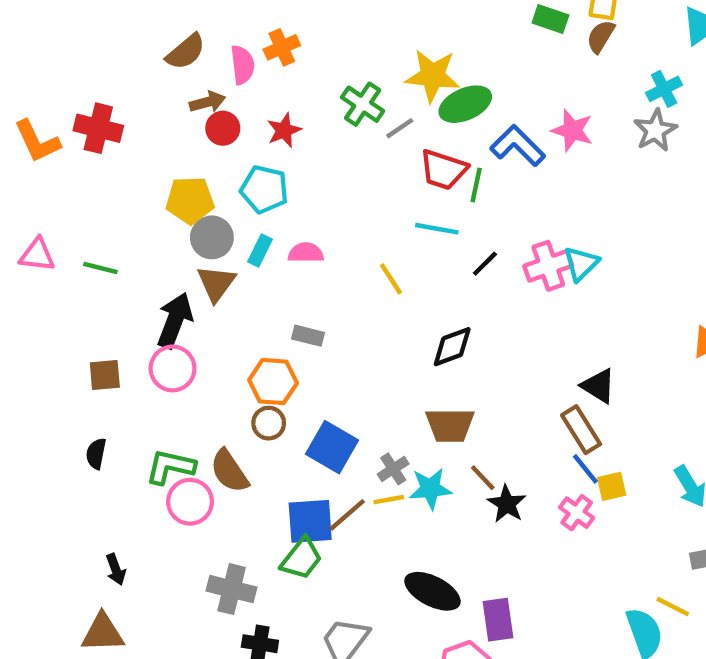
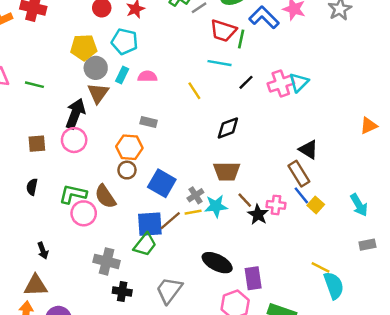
yellow square: (612, 486) -> (316, 205), turned -35
pink cross: (577, 513) -> (276, 205), moved, turned -30
yellow line: (673, 607) -> (320, 267), moved

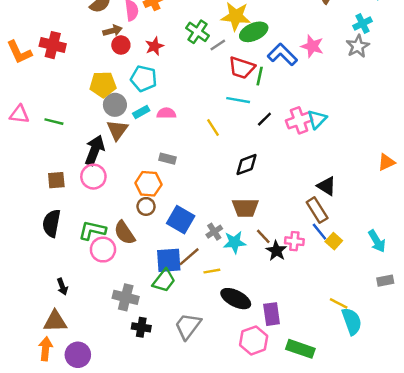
cyan rectangle: (122, 75) -> (141, 112), turned 35
black semicircle: (32, 187) -> (52, 223), size x1.6
yellow line: (193, 212) -> (212, 271), moved

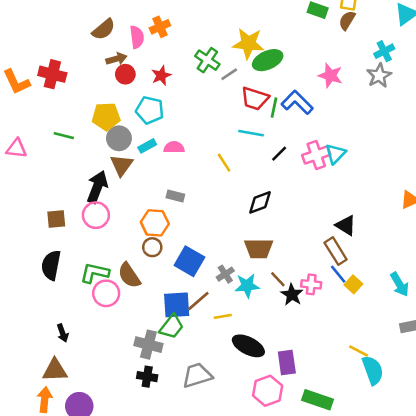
blue L-shape: (282, 55) -> (297, 102), moved
green line: (54, 122) -> (64, 136), moved
gray cross: (126, 297) -> (148, 345), moved
gray trapezoid: (188, 326) -> (197, 375), turned 36

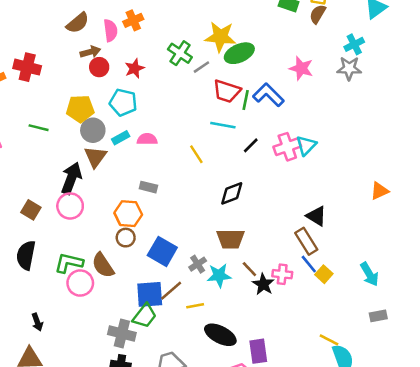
gray star: (379, 75) -> (349, 68), turned 30
brown square: (56, 219) -> (31, 210), turned 36

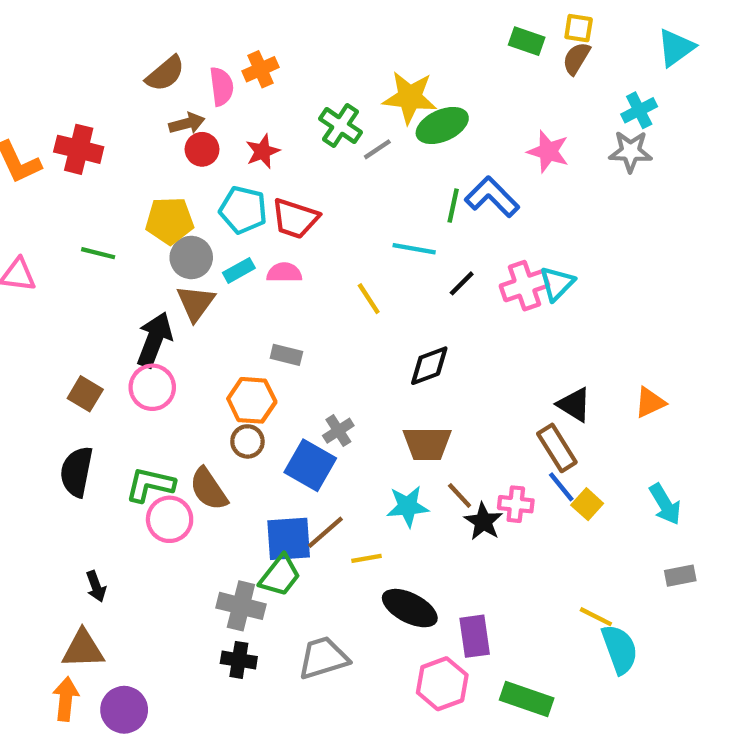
red trapezoid: (227, 91) -> (295, 219), moved
orange triangle: (379, 191) -> (650, 402), moved
gray cross: (198, 264) -> (338, 431), moved

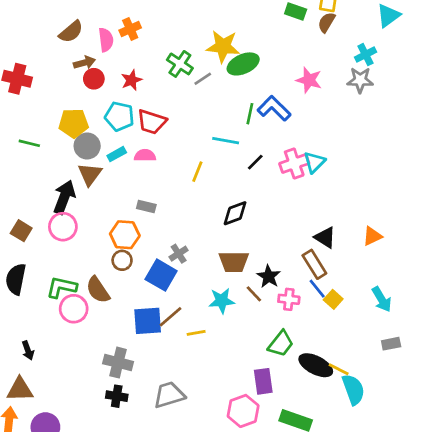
yellow line: (369, 299) -> (197, 172), turned 55
black star: (483, 521) -> (269, 276), moved
green trapezoid: (280, 576) -> (281, 344), moved
black ellipse: (410, 608) -> (316, 365), moved

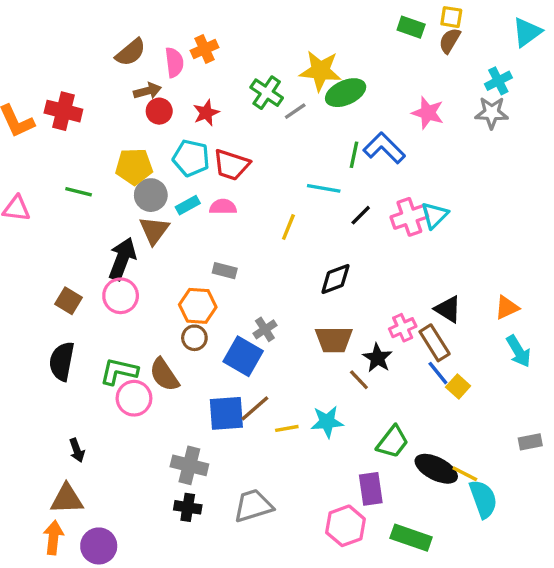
pink cross: (289, 299) -> (403, 328), moved, turned -30
cyan arrow: (382, 299) -> (519, 351), moved
cyan star: (222, 301) -> (327, 422), moved

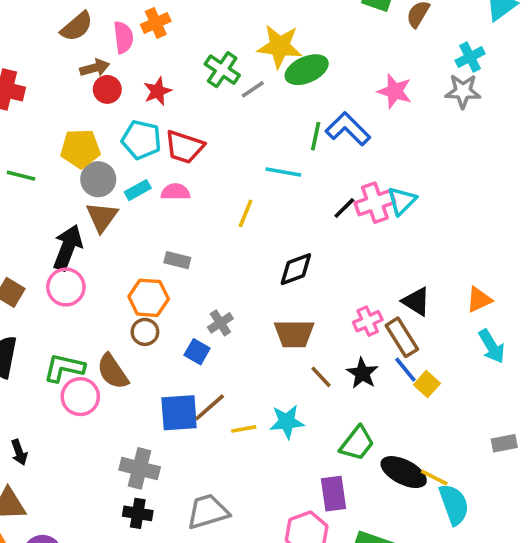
black line: (361, 215) -> (344, 208), moved
blue square: (243, 356) -> (197, 352), size x0.6
black star: (377, 358) -> (362, 373), moved

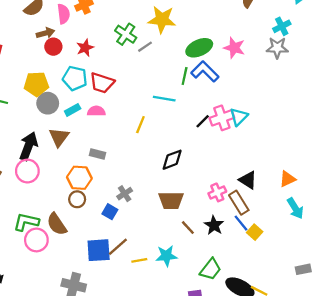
green ellipse: (307, 70) -> (199, 48), moved
brown triangle: (102, 217) -> (59, 137), moved

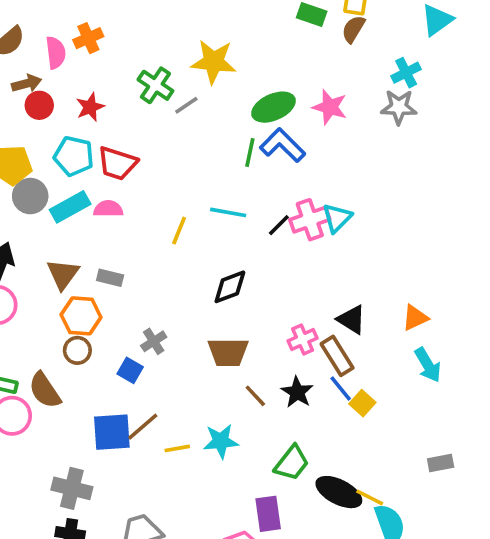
cyan line: (164, 99) -> (228, 212), moved
cyan rectangle: (73, 110) -> (70, 207), size x1.5
brown triangle: (59, 137) -> (63, 274), moved

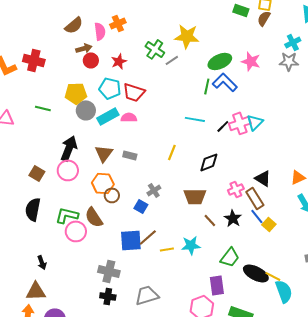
yellow line: (179, 231) -> (172, 152), moved
black diamond: (230, 287) -> (209, 162), moved
orange hexagon: (81, 316) -> (103, 183), moved

